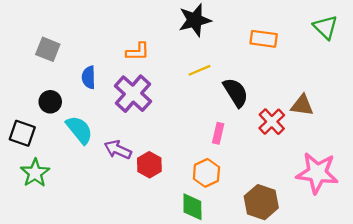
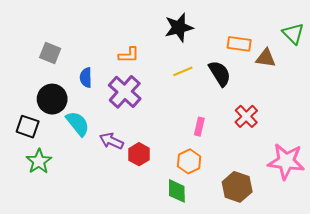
black semicircle: (236, 92) -> (220, 73), moved
black circle: (50, 102) -> (52, 99), size x1.5
brown triangle: (302, 105) -> (266, 58), moved

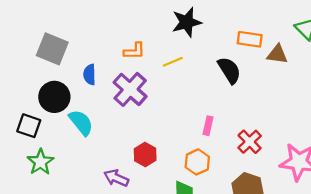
gray square: (50, 53) -> (52, 49), size x1.4
yellow line: (183, 71) -> (173, 62), moved
red cross: (246, 116) -> (250, 142), moved
purple arrow: (111, 141) -> (116, 178), moved

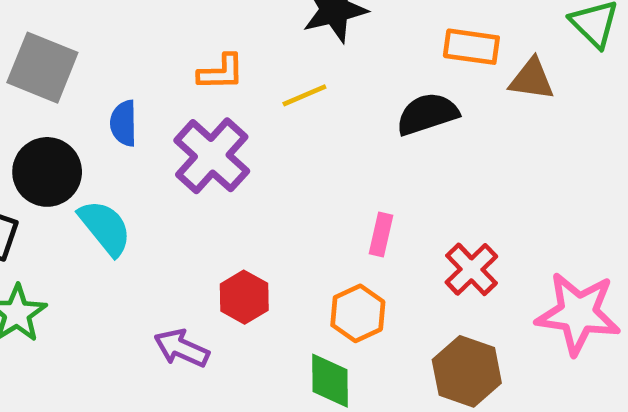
black semicircle: (229, 70) -> (427, 114), turned -76

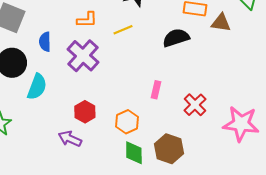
cyan semicircle: (105, 228) -> (37, 87), turned 60
red hexagon: (244, 297) -> (85, 112), moved
orange hexagon: (358, 313) -> (127, 122), moved
brown hexagon: (467, 371) -> (169, 149), moved

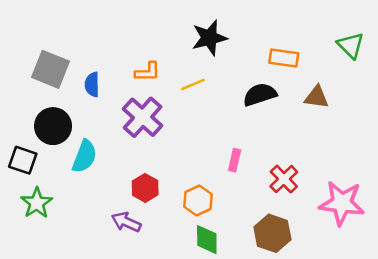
brown triangle: (221, 23) -> (317, 97), moved
blue semicircle: (45, 42) -> (92, 84), moved
brown hexagon: (169, 149) -> (272, 233), moved

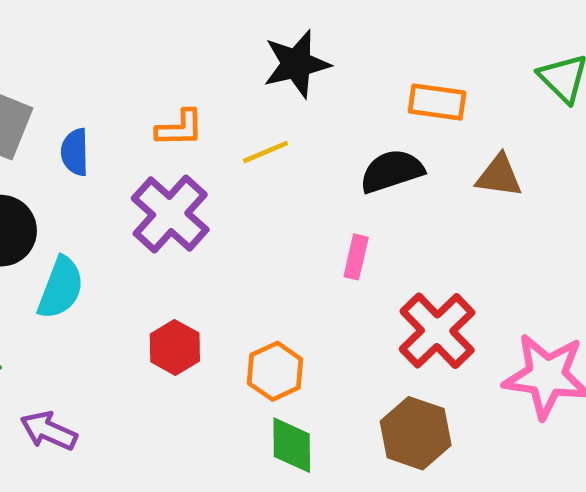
pink rectangle: (235, 160) -> (356, 257), moved
red cross: (284, 179) -> (437, 331), size x1.4
purple arrow: (126, 222) -> (49, 431), moved

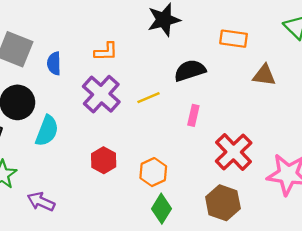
yellow line: (266, 152) -> (149, 98), moved
black semicircle: (392, 171) -> (190, 71), moved
green diamond: (292, 445) -> (161, 209), turned 32

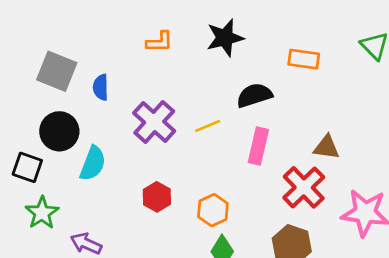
orange L-shape: (106, 52) -> (160, 42), moved
brown triangle: (264, 75) -> (326, 147), moved
pink rectangle: (193, 115) -> (258, 146), size x1.5

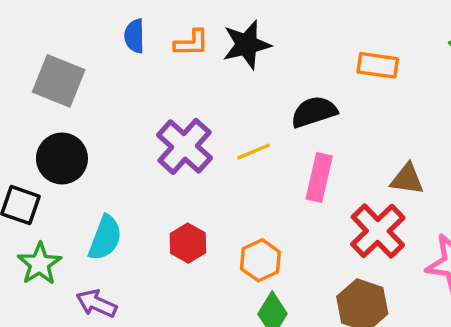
black star: (225, 38) -> (247, 45), moved
blue semicircle: (101, 87) -> (134, 36), moved
cyan semicircle: (93, 163) -> (105, 238), moved

